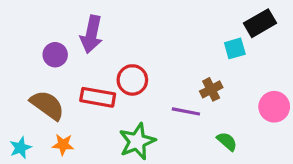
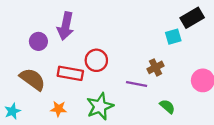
orange star: (63, 145) -> (59, 109), moved

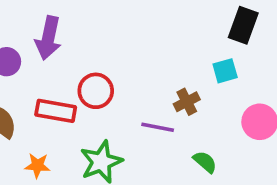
black rectangle: (192, 18) -> (243, 25), turned -40
cyan square: (173, 37) -> (225, 71), moved

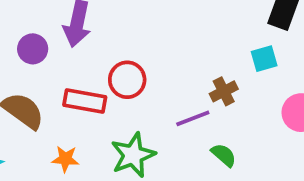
purple line: (158, 127) -> (193, 118), turned -32
green semicircle: (205, 162) -> (224, 155), moved

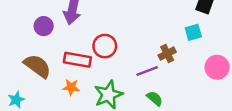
green semicircle: (224, 155) -> (155, 98), moved
orange star: (65, 159) -> (71, 87), moved

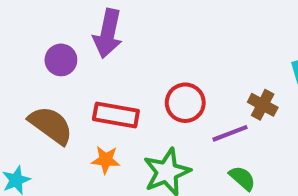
red circle: (105, 46) -> (185, 103), moved
brown cross: (167, 54) -> (263, 105), turned -35

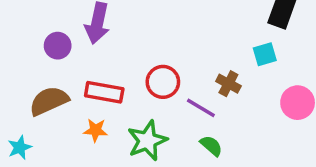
brown semicircle: (51, 125) -> (49, 101), turned -60
purple line: (230, 133) -> (201, 108), turned 52

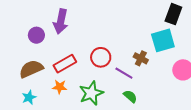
cyan square: (265, 54) -> (163, 40), size x1.6
red rectangle: (104, 92) -> (65, 64), turned -40
cyan star: (20, 147) -> (29, 97), moved

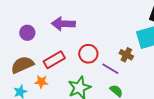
purple arrow: (61, 21) -> (63, 24), moved, turned 80
orange star: (60, 87) -> (41, 82), moved

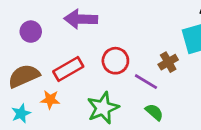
brown cross: (126, 55) -> (168, 62), turned 32

